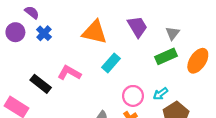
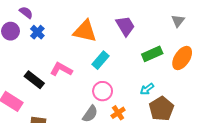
gray triangle: (173, 33) -> (178, 21), moved
pink circle: (133, 96) -> (103, 91), moved

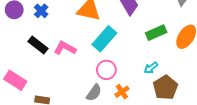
cyan rectangle: (100, 60) -> (104, 39), size x1.4
black rectangle: (34, 80) -> (38, 45), moved

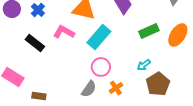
pink L-shape: (65, 48) -> (64, 32), moved

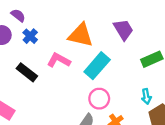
cyan arrow: (144, 65) -> (146, 96), turned -64

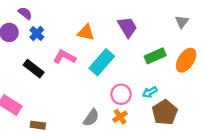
orange triangle: (81, 35) -> (86, 32), size x0.7
cyan arrow: (146, 96) -> (150, 92), turned 72
pink circle: (99, 99) -> (121, 94), moved

